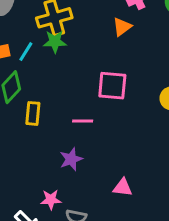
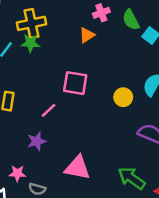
pink line: (83, 121) -> (49, 110), turned -49
pink triangle: (123, 187) -> (77, 168), size x1.6

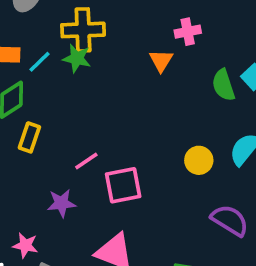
green semicircle: (131, 20) -> (223, 85), moved
orange triangle: (87, 35) -> (161, 61), turned -35
pink square: (75, 83) -> (123, 185), moved, turned -30

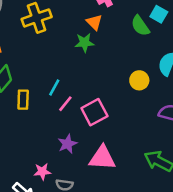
green star: (77, 58) -> (84, 43), moved
cyan line: (39, 62) -> (54, 88), moved
purple star: (61, 203) -> (67, 144), moved

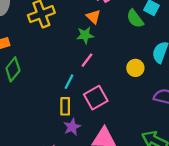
cyan line: (54, 88) -> (69, 82), moved
yellow rectangle: (23, 100) -> (65, 106), moved
pink line: (65, 104) -> (87, 60), moved

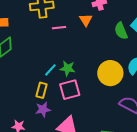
green star: (85, 35) -> (68, 68), moved
pink line: (87, 60) -> (59, 28), moved, turned 32
yellow circle: (135, 68) -> (110, 73), size x1.6

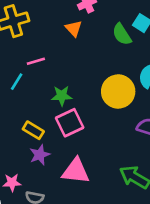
pink line: (59, 28) -> (36, 61), moved
cyan line: (50, 70) -> (17, 82), moved
yellow rectangle: (42, 90) -> (33, 130), turned -63

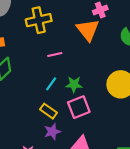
orange triangle: (74, 28) -> (88, 30), size x1.6
cyan line: (17, 82) -> (51, 84), moved

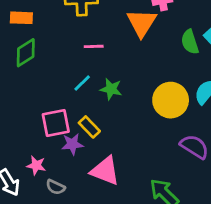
pink square: (79, 107) -> (56, 123), moved
yellow rectangle: (49, 111) -> (89, 127), moved

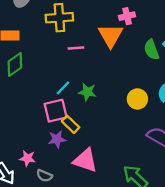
pink line: (94, 46) -> (76, 48), moved
yellow circle: (171, 100) -> (137, 99), size x0.7
pink square: (56, 123) -> (56, 111), moved

